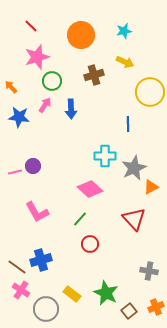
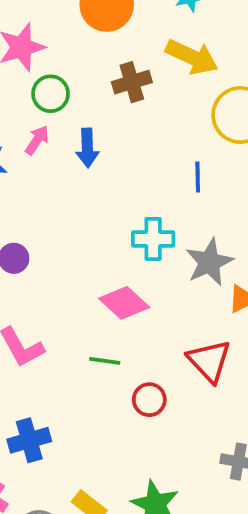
yellow arrow: (125, 62) -> (192, 57), size x1.5
green line: (80, 219) -> (105, 361), turned 56
red circle: (90, 244) -> (149, 400), moved

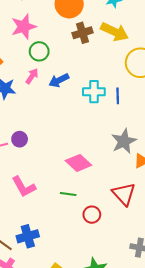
brown cross: (132, 82) -> (83, 33), moved
blue arrow: (87, 148) -> (59, 80), turned 66
cyan cross: (153, 239) -> (94, 92), moved

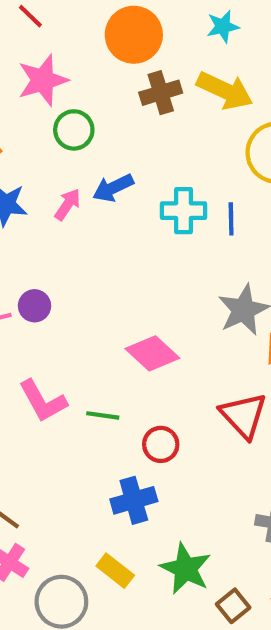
pink arrow: (32, 76) -> (68, 204), moved
green line: (68, 194) -> (103, 415), moved
red circle: (92, 215) -> (161, 444), moved
blue cross: (28, 236) -> (134, 500), moved

